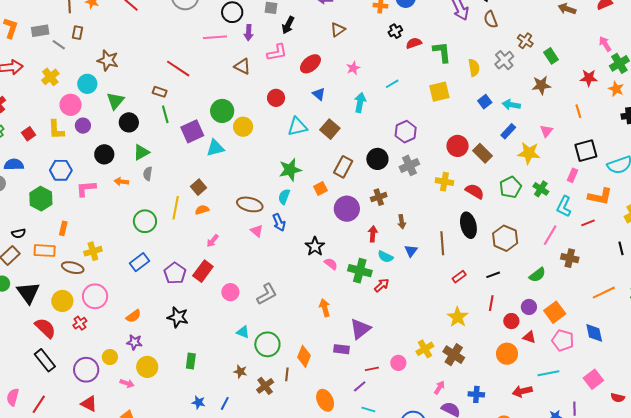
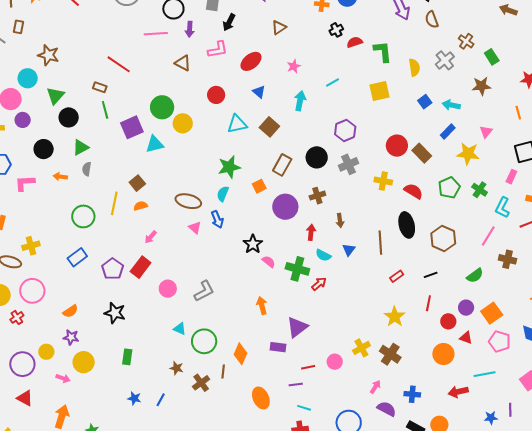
purple line: (360, 386) -> (296, 385), turned 32

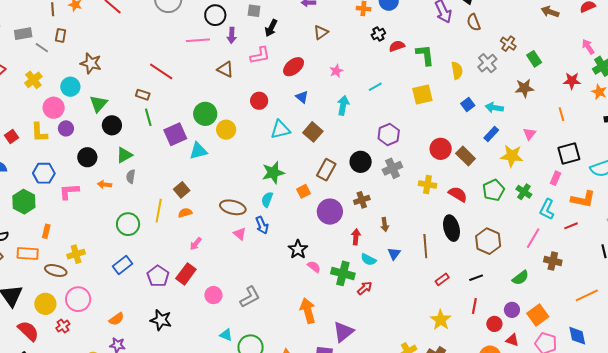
orange arrow: (262, 305) -> (308, 311), size x1.4

